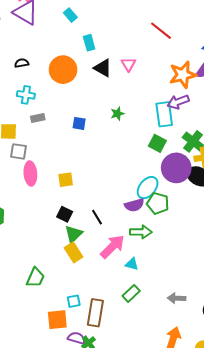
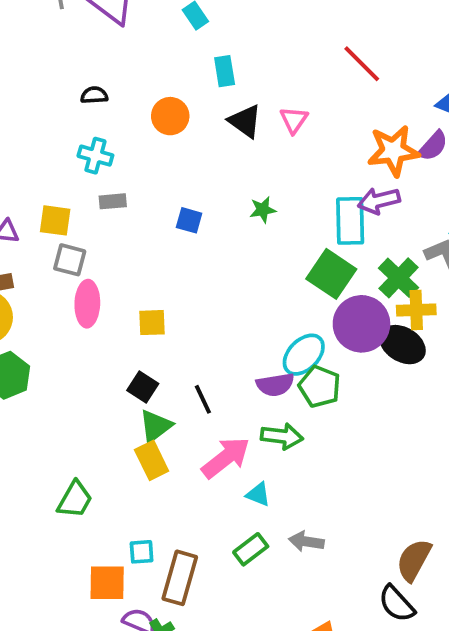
orange circle: (63, 70) -> (170, 116), size x0.7
green square: (157, 143) -> (331, 274), size x1.4
gray arrow: (177, 298) -> (306, 541), moved

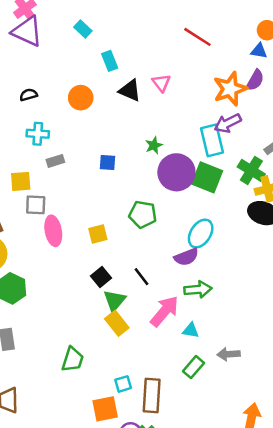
purple circle: (361, 324) -> (176, 172), moved
green pentagon: (320, 386) -> (143, 214), moved
black square: (143, 387) -> (101, 277), turned 30

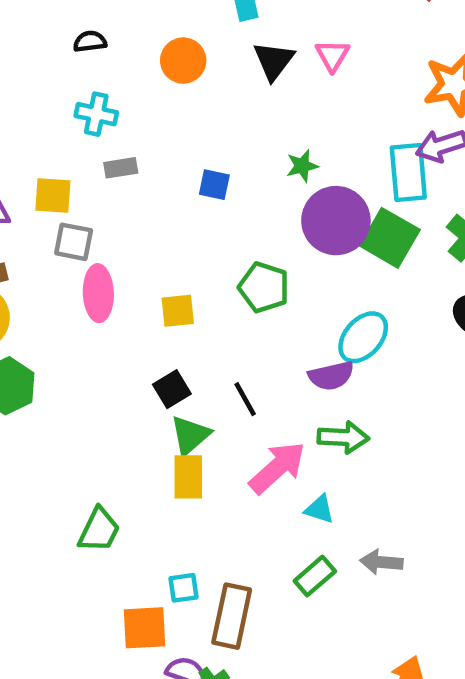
black triangle: (130, 91) -> (274, 61), turned 35
yellow rectangle: (117, 323) -> (188, 477), turned 30

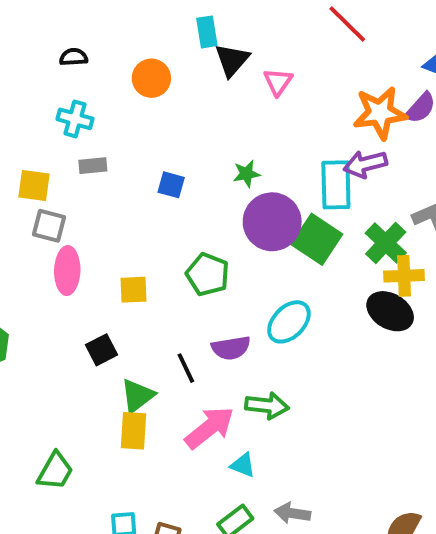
black triangle: (274, 61) -> (232, 60), moved
purple semicircle: (331, 376) -> (231, 348), moved
black square: (172, 389) -> (101, 350), moved

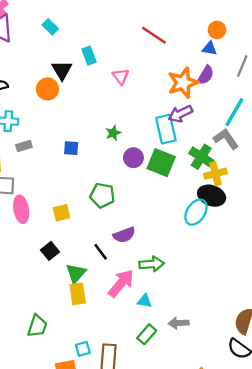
cyan rectangle: (207, 32) -> (89, 56), moved
black triangle: (232, 60) -> (62, 70), moved
purple circle: (272, 222) -> (133, 158), size x0.6
cyan ellipse: (289, 322) -> (196, 212), moved

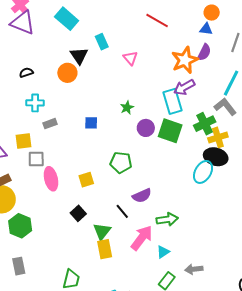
cyan rectangle: (50, 27) -> (67, 19), size x1.6
green cross: (201, 157) -> (205, 124), turned 35
cyan triangle: (145, 301) -> (163, 252), turned -40

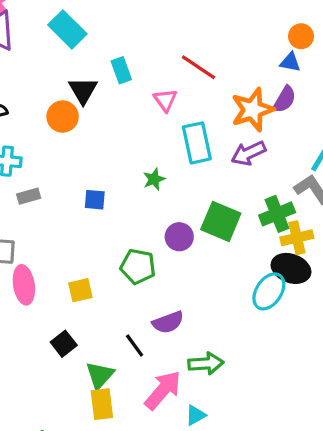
red line: (157, 20) -> (199, 67), moved
cyan rectangle: (172, 101) -> (197, 143), moved
purple circle: (146, 128) -> (179, 237), moved

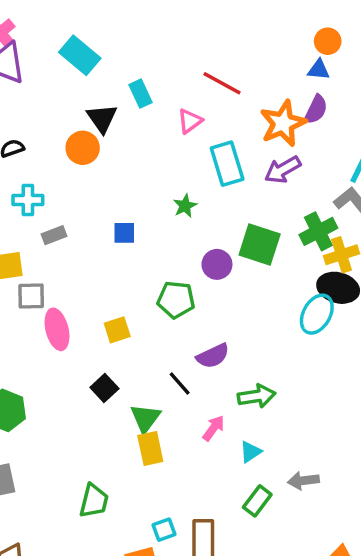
pink triangle: (165, 100) -> (190, 121), turned 35
pink arrow: (163, 390) -> (214, 428), size x0.6

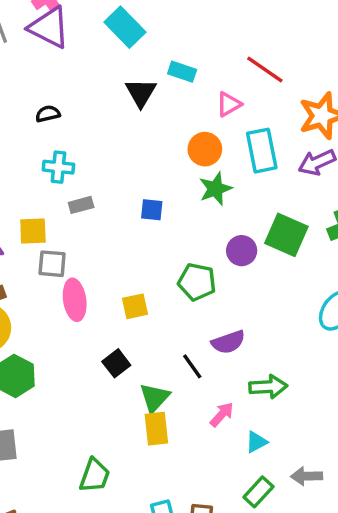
cyan rectangle: (141, 94) -> (182, 72), turned -52
orange circle: (83, 148) -> (205, 149), moved
green star: (185, 206) -> (215, 189), size x1.4

